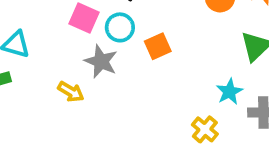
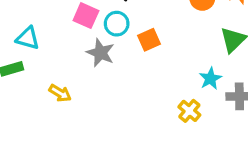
yellow arrow: (71, 92) -> (60, 93), moved

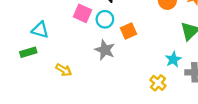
gray star: (100, 53) -> (105, 50), moved

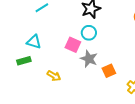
pink square: (83, 13) -> (73, 45), moved
orange square: (128, 31) -> (109, 71), moved

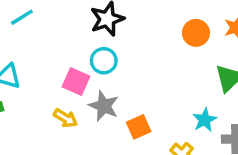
yellow arrow: (54, 76) -> (65, 118), moved

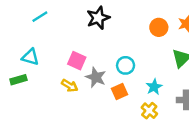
cyan circle: (104, 61) -> (126, 65), moved
cyan star: (205, 120) -> (154, 87), moved

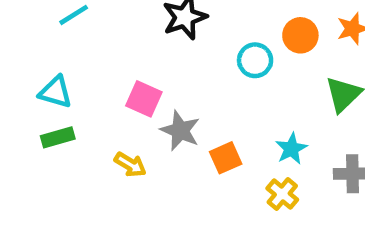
cyan circle: (126, 65) -> (255, 60), moved
green rectangle: (18, 80) -> (58, 137), moved
yellow arrow: (70, 86) -> (130, 165), moved

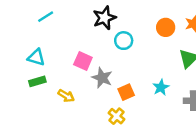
cyan circle: (255, 60) -> (124, 41), moved
yellow arrow: (130, 165) -> (66, 96), moved
yellow cross: (282, 194) -> (116, 116), moved

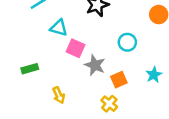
cyan circle: (124, 41) -> (127, 42), moved
cyan triangle: (36, 57) -> (59, 28), moved
yellow arrow: (66, 96) -> (59, 95), moved, turned 35

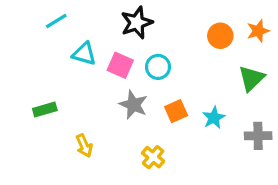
cyan circle: (127, 42) -> (158, 67), moved
pink square: (76, 48) -> (120, 65), moved
orange square: (119, 80) -> (176, 111), moved

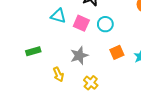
gray star: (133, 105) -> (79, 56), moved, turned 30
yellow cross: (153, 157) -> (91, 83), moved

